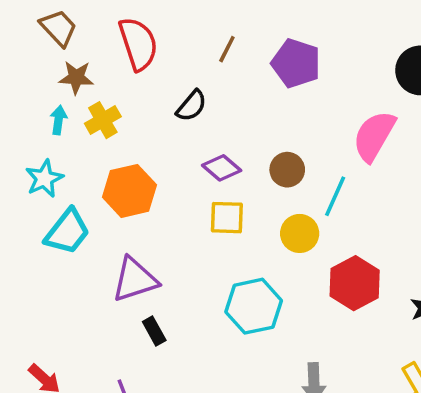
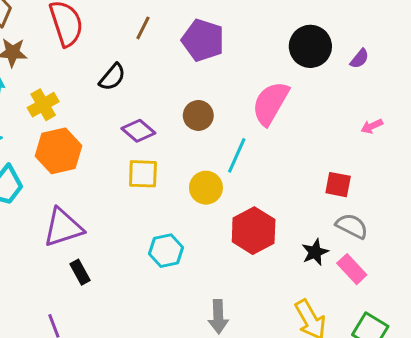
yellow cross: (103, 120) -> (43, 105), moved
brown circle: (287, 170) -> (198, 115), moved
cyan hexagon: (254, 306) -> (166, 251), size x0.7

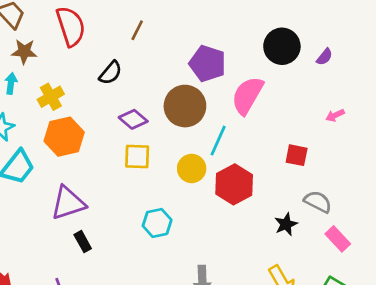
purple pentagon: (203, 40) -> (208, 64), moved
brown circle: (198, 115) -> (185, 106), size x1.6
red square: (338, 185) -> (297, 155), moved
red hexagon: (254, 231) -> (234, 184), moved
pink rectangle: (352, 269) -> (338, 239), moved

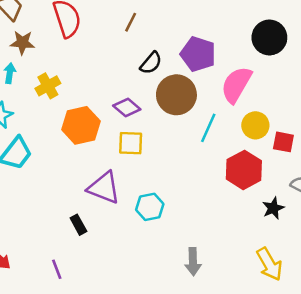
black semicircle: (111, 73) -> (151, 63), moved
orange hexagon: (64, 137) -> (81, 125), moved
yellow circle: (192, 168) -> (255, 125), moved
red hexagon: (234, 184) -> (244, 170), moved
purple triangle: (68, 203) -> (104, 188), moved, turned 39

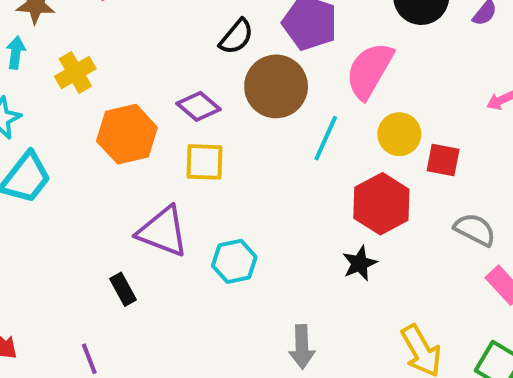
black star: (273, 208) -> (360, 263), moved

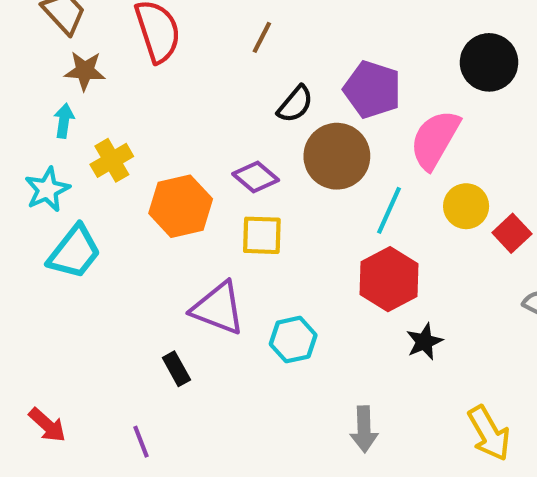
yellow cross: (75, 73) -> (112, 160), moved
red square: (443, 160) -> (512, 233), turned 36
red hexagon: (381, 204) -> (389, 279), moved

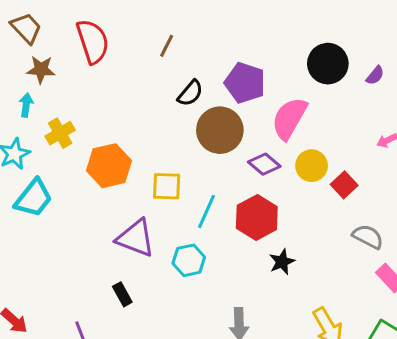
purple diamond: (256, 177) -> (264, 164), moved
cyan line: (389, 210) -> (207, 211), moved
black rectangle: (176, 369) -> (122, 294), moved

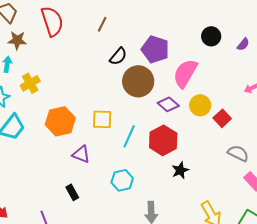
black circle: (328, 64) -> (211, 36), size x0.7
orange hexagon: (109, 166) -> (60, 121), moved
purple triangle: (136, 238) -> (81, 154), size x0.7
cyan hexagon: (189, 260) -> (122, 180), moved

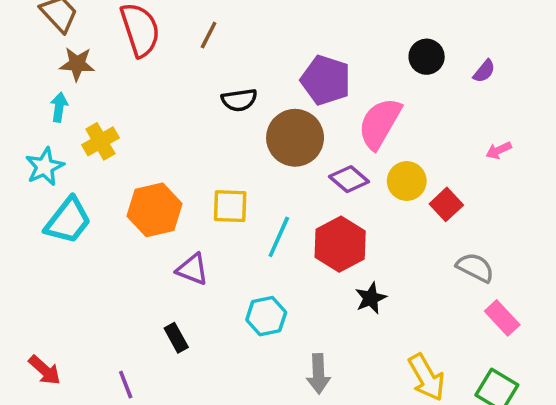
brown line: (102, 24) -> (209, 35), moved
black semicircle: (118, 56) -> (239, 100), moved, turned 42

